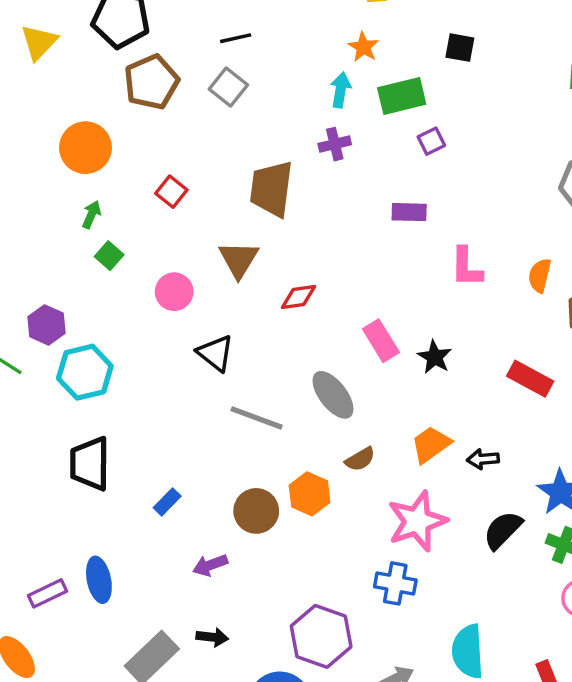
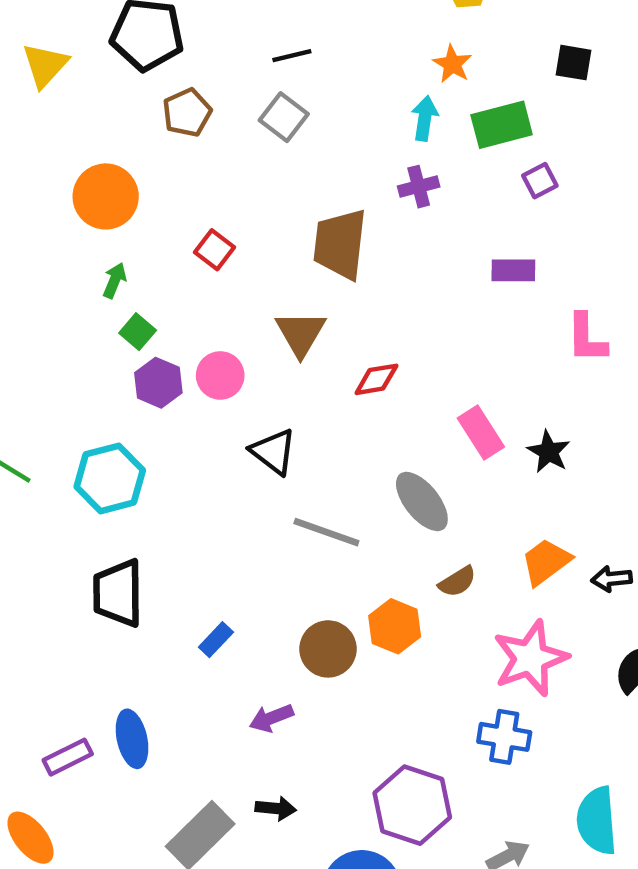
brown pentagon: (151, 82) -> (187, 113), size x0.7
purple hexagon: (46, 325) -> (158, 383), moved

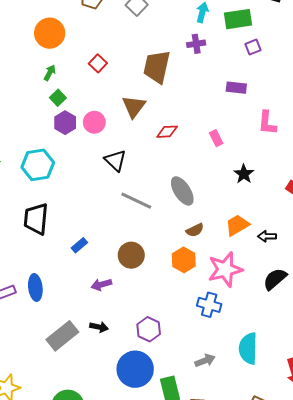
pink rectangle: (481, 432) -> (216, 138), moved, size x0.7
orange hexagon: (395, 626) -> (184, 260), moved
purple hexagon: (412, 805) -> (149, 329), moved, size x0.7

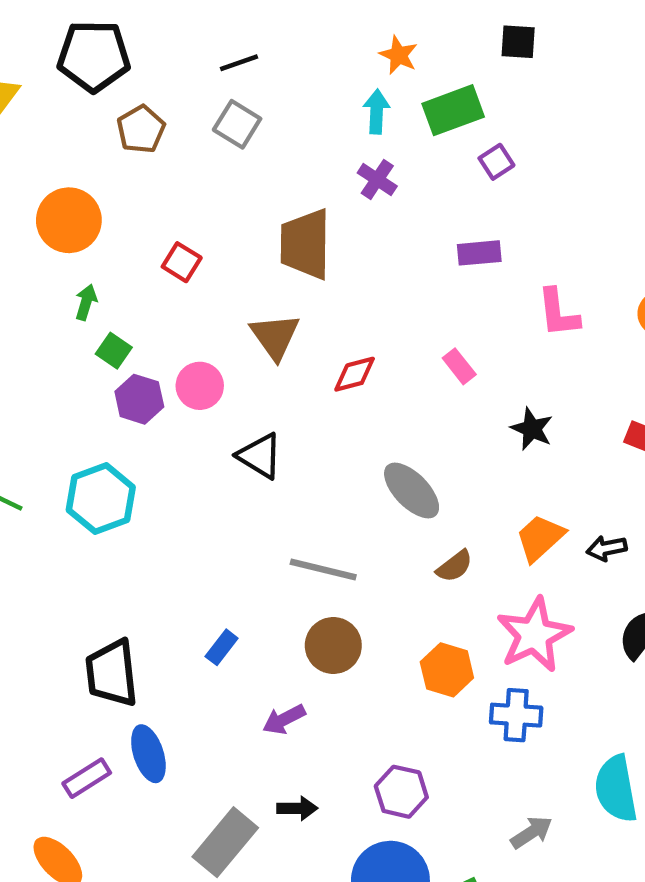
purple cross: (196, 44) -> (377, 180), turned -36
gray line: (136, 201) -> (323, 570), moved
black trapezoid: (36, 219) -> (112, 673), moved
orange hexagon: (184, 260) -> (447, 670), moved

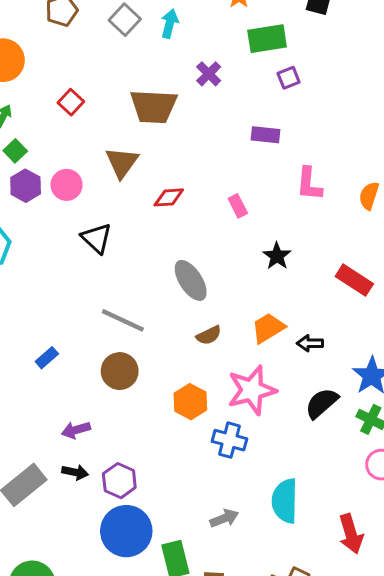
cyan arrow: (376, 112) -> (170, 24), moved
brown trapezoid: (305, 244) -> (154, 106), turned -99
purple arrow: (284, 719) -> (76, 430), moved
purple hexagon: (401, 792) -> (119, 481), moved

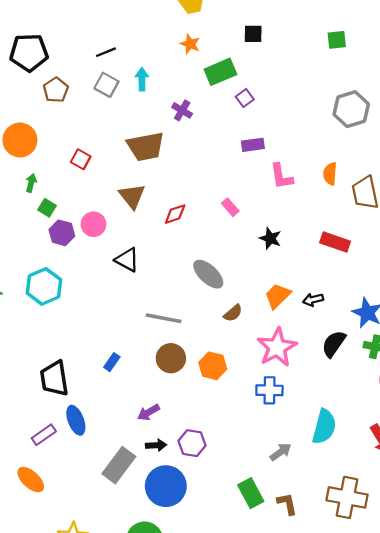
purple rectangle: (265, 135) -> (253, 145), moved
orange hexagon: (190, 402) -> (213, 366), moved
cyan semicircle: (285, 501) -> (324, 427), turned -152
blue circle: (126, 531) -> (166, 486), moved

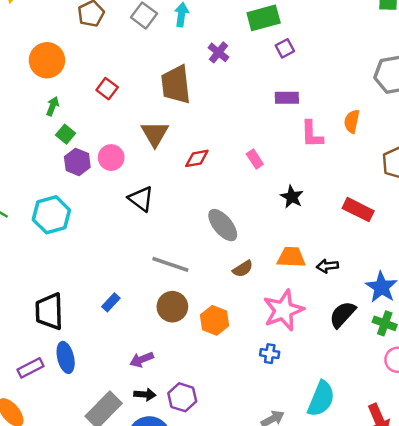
brown trapezoid: (146, 146) -> (176, 85), turned 87
orange semicircle: (330, 174) -> (352, 121), moved
orange trapezoid: (278, 296) -> (291, 257), turned 40
blue cross: (269, 390) -> (270, 354), size x0.7

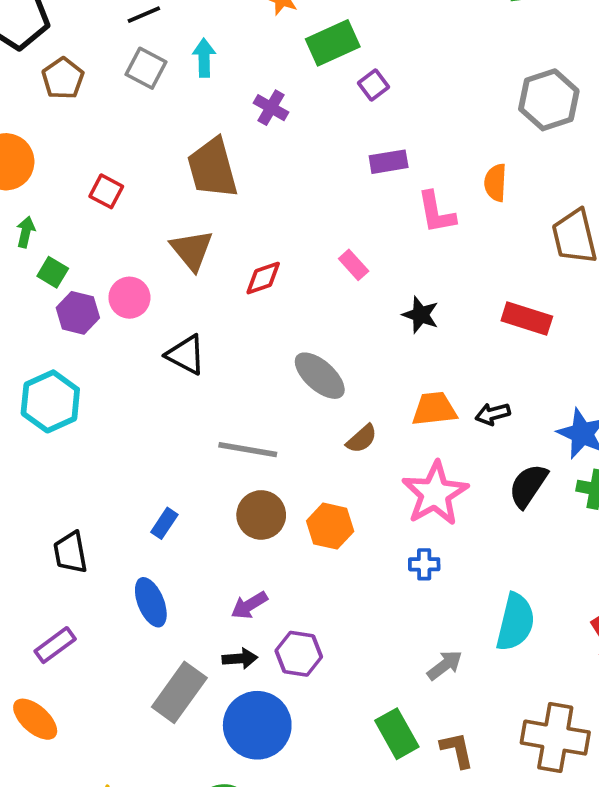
black trapezoid: (49, 311) -> (70, 552), size x0.7
blue ellipse: (66, 357) -> (151, 602), moved
purple arrow: (142, 359) -> (249, 605), moved

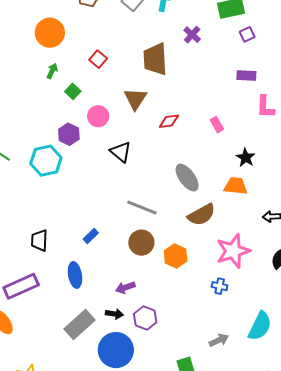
green square: (53, 272) -> (73, 91), moved
purple hexagon: (78, 313) -> (69, 134), moved
orange trapezoid: (434, 409) -> (236, 186), moved
brown semicircle: (362, 439) -> (202, 215), size x1.6
purple rectangle: (55, 645) -> (21, 286), size x1.6

